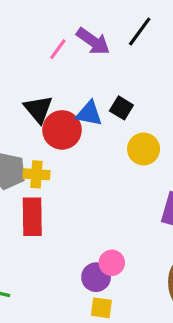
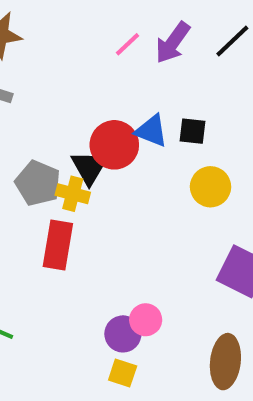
purple arrow: (93, 41) -> (173, 43), turned 80
black square: (121, 108) -> (192, 131), turned -35
black triangle: (38, 109) -> (89, 167), moved

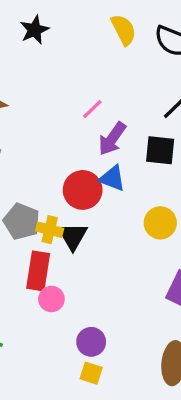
purple arrow: (173, 43) -> (112, 139), moved
black square: (192, 131) -> (160, 150), moved, size x1.4
black triangle: (89, 167) -> (73, 236), moved
pink circle: (146, 320) -> (51, 299), moved

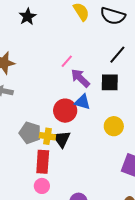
purple arrow: (112, 139) -> (80, 78), turned 105
pink circle: (51, 299) -> (42, 186), moved

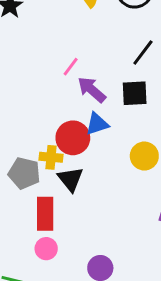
blue triangle: (82, 102) -> (97, 124), turned -30
yellow cross: (47, 136) -> (51, 157), moved

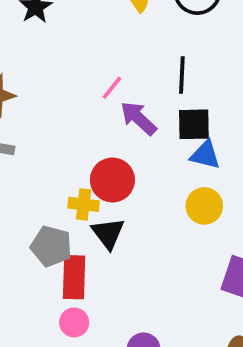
black line: (143, 53) -> (182, 75), moved, turned -36
blue triangle: (97, 124) -> (205, 155), moved, turned 30
gray pentagon: (24, 173) -> (51, 246), moved

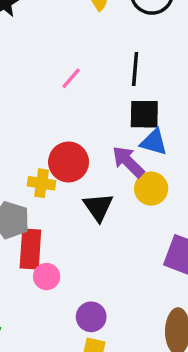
purple arrow: (138, 118) -> (128, 162), moved
black triangle: (108, 233) -> (98, 207), moved
pink circle: (74, 322) -> (47, 277), moved

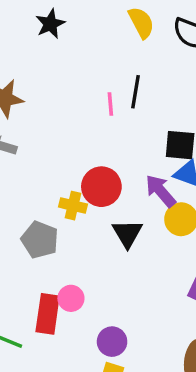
black line: (135, 69) -> (136, 92), moved
pink line: (71, 78) -> (110, 104), turned -50
red rectangle: (30, 249) -> (48, 314), moved

